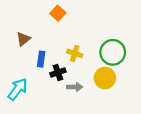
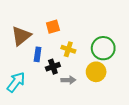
orange square: (58, 13) -> (53, 27), moved, turned 32
brown triangle: (23, 39) -> (21, 36), size x1.5

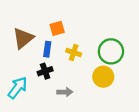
blue rectangle: (38, 54) -> (47, 49), moved
black cross: (53, 67) -> (45, 71), moved
gray arrow: (68, 80) -> (65, 92), moved

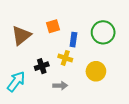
blue rectangle: (47, 49) -> (73, 40), moved
green circle: (111, 51) -> (103, 32), moved
yellow cross: (74, 53) -> (65, 58), moved

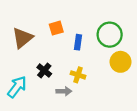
yellow cross: (65, 58) -> (78, 75), moved
black cross: (42, 66) -> (44, 71), turned -32
yellow circle: (96, 71) -> (121, 62), moved

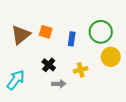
orange square: (56, 28) -> (46, 32), moved, turned 32
black cross: (44, 71) -> (49, 65), moved
yellow cross: (78, 75) -> (81, 70), moved, turned -32

